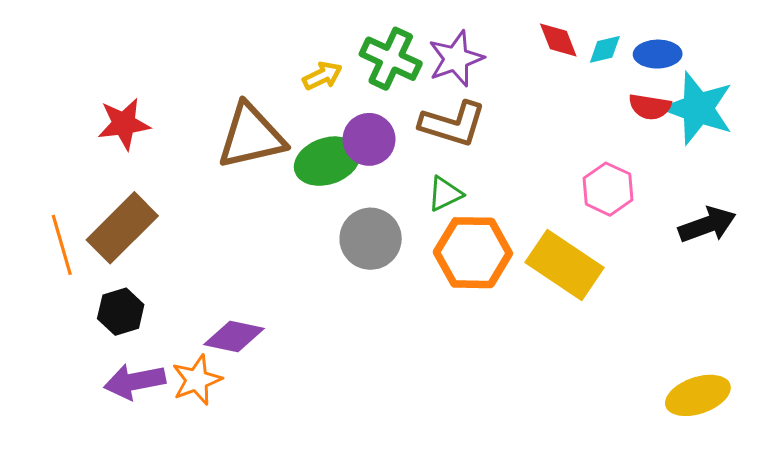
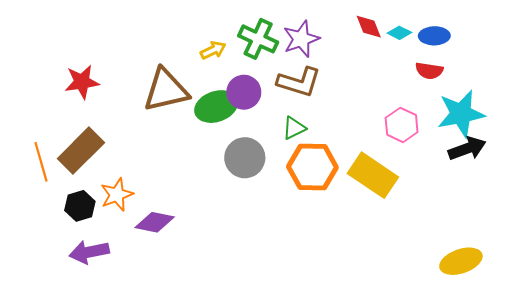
cyan diamond: (605, 49) -> (399, 33), turned 40
cyan star: (698, 108) -> (461, 114), moved, turned -30
orange star: (197, 380) -> (117, 195), moved

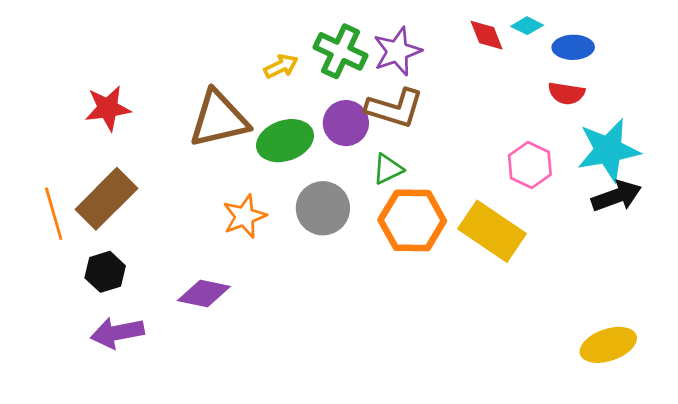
cyan diamond: (399, 33) -> (527, 26), moved
purple circle: (244, 92) -> (346, 123), moved
orange star: (117, 195) -> (244, 216), moved

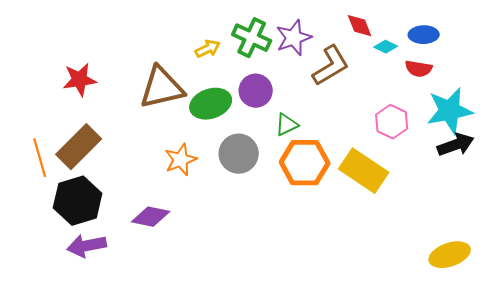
cyan diamond: (527, 26) -> (386, 47), moved
brown L-shape: (395, 108) -> (331, 66), moved, turned -48
black hexagon: (105, 272) -> (78, 201), size x1.6

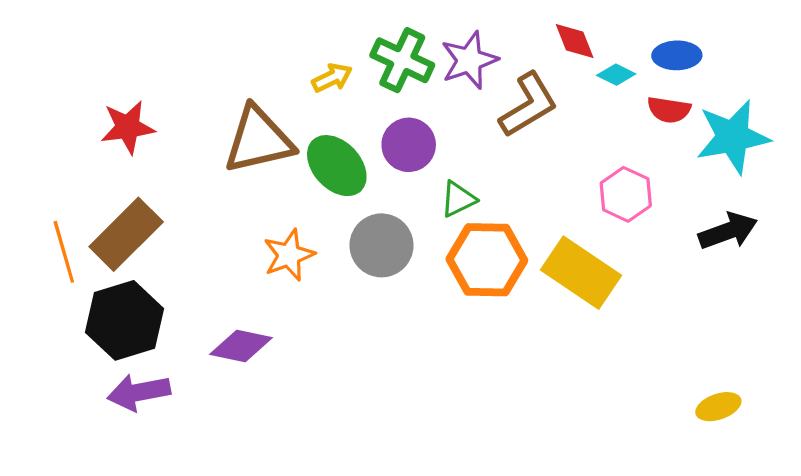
green ellipse: (211, 104) -> (337, 166), turned 66
cyan star: (450, 111) -> (733, 137), moved
yellow ellipse: (450, 255) -> (718, 407), size x0.7

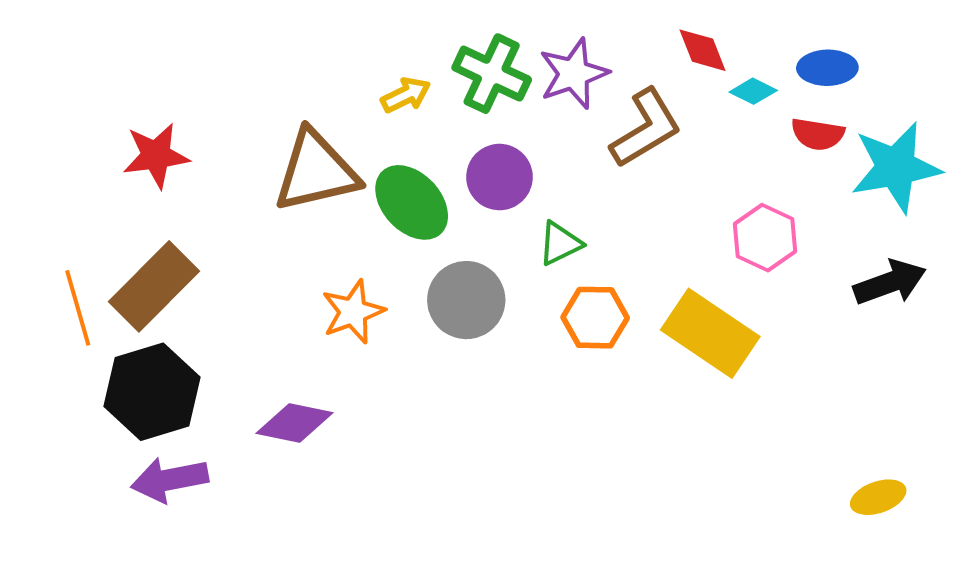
orange hexagon: (487, 260) -> (595, 318), size x0.7

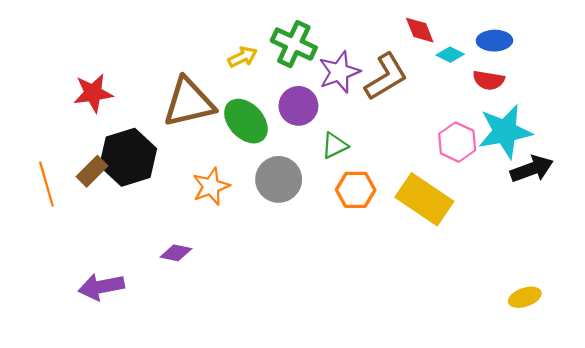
purple star: (574, 74) -> (339, 72), moved
cyan star: (896, 167) -> (505, 132), moved
brown rectangle: (154, 286) -> (92, 171), size x0.6
black hexagon: (152, 392) -> (128, 157), moved
purple diamond: (294, 423) -> (176, 253), size x0.7

